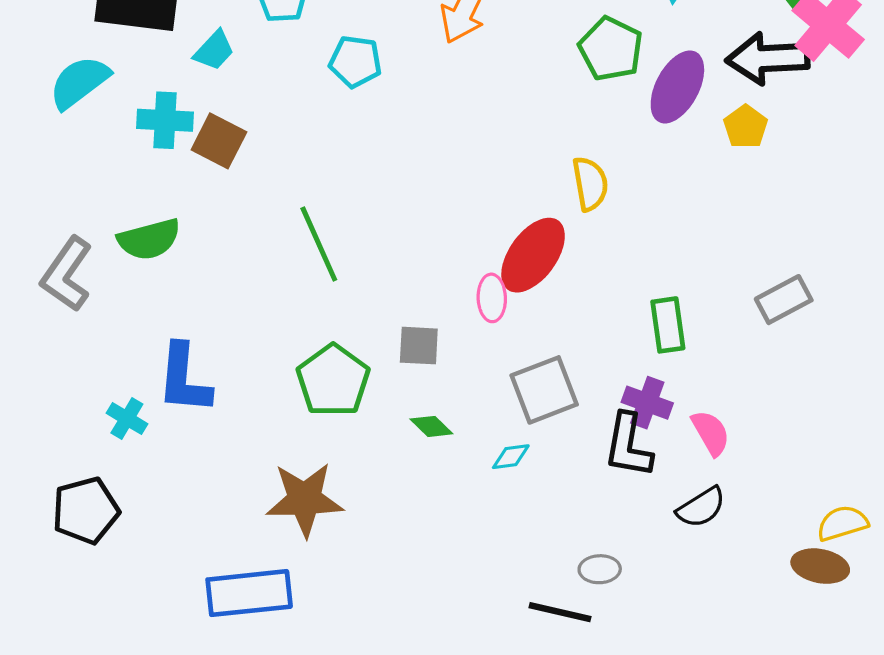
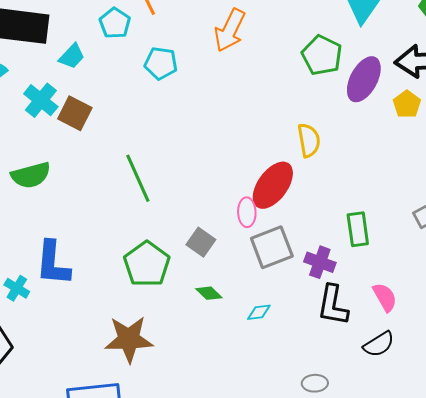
cyan cross: (165, 120) -> (41, 100), turned 36
gray square: (419, 346) -> (201, 242), turned 32
gray square: (544, 390) -> (272, 247), moved
purple cross: (647, 403) -> (320, 262), moved

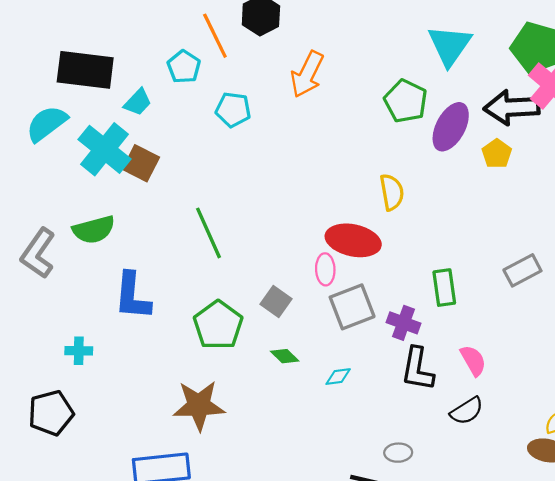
cyan cross: (41, 100) -> (104, 149), size x1.4
red ellipse: (273, 185) -> (353, 240), turned 66
blue L-shape: (53, 263) -> (132, 296), moved
cyan cross: (17, 288) -> (79, 351), turned -30

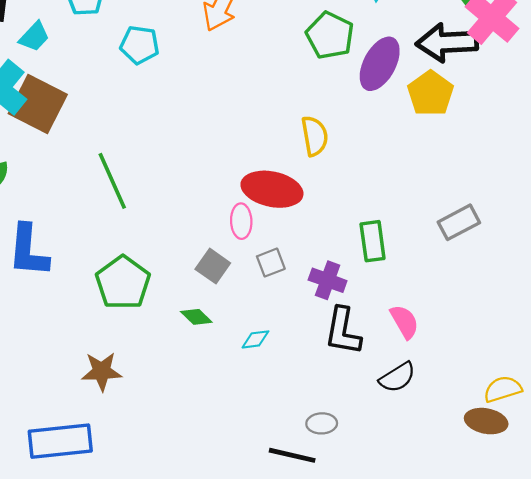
yellow pentagon: (497, 154) -> (431, 93), size x1.4
brown square: (141, 163) -> (38, 104), size x1.4
gray square: (276, 301) -> (213, 266), moved
gray square: (352, 307) -> (271, 263), size x0.6
brown star: (199, 405) -> (102, 371), size x0.7

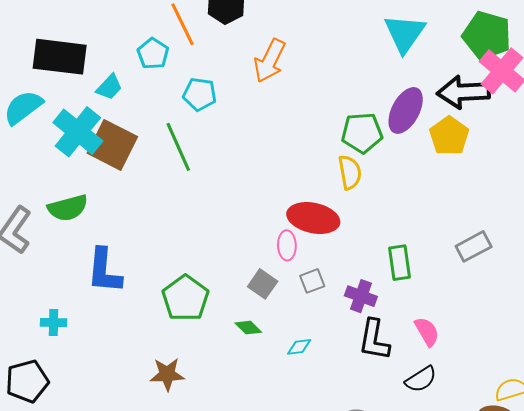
green pentagon: (330, 35) -> (362, 133), moved, turned -30
green line: (112, 181) -> (178, 147), moved

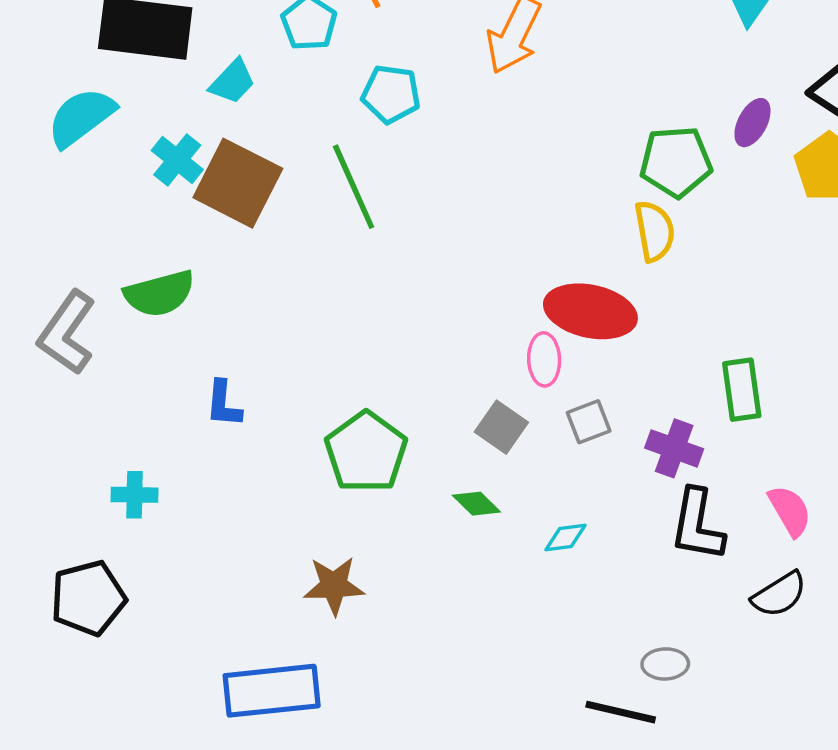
purple ellipse: (406, 110) -> (752, 123), size x0.6
cyan cross: (78, 132) -> (177, 160), size x0.6
blue L-shape: (104, 271) -> (224, 404), size x0.6

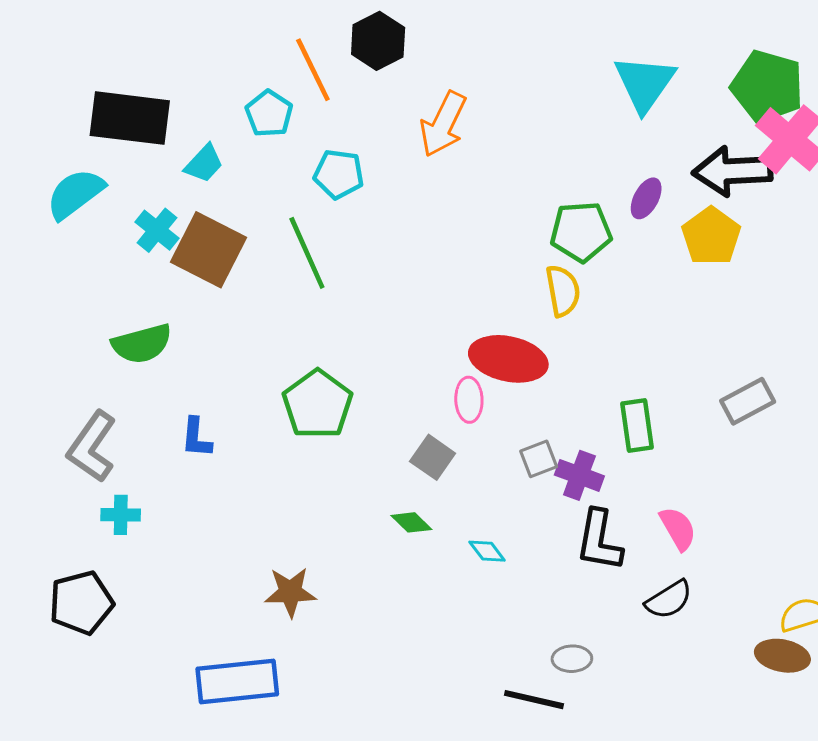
gray L-shape: (67, 333) -> (92, 447), moved
gray square: (589, 422) -> (539, 459), moved
green pentagon: (366, 452) -> (318, 404), moved
cyan diamond: (565, 538) -> (487, 551), turned 60

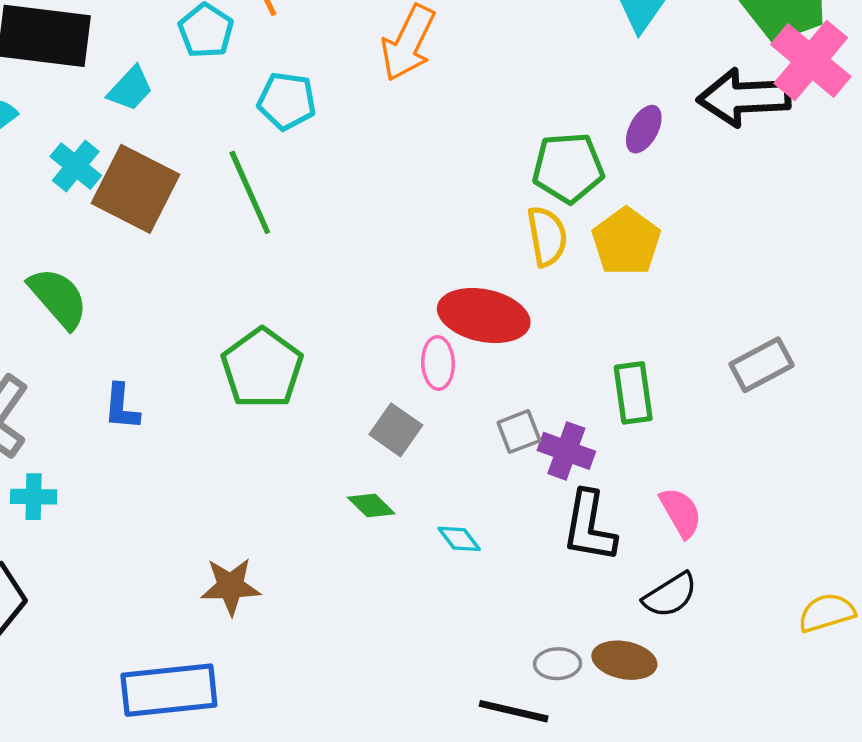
yellow pentagon: (711, 236) -> (626, 242), moved
green semicircle: (142, 344) -> (58, 298), turned -116
brown ellipse: (782, 656) -> (624, 660), moved

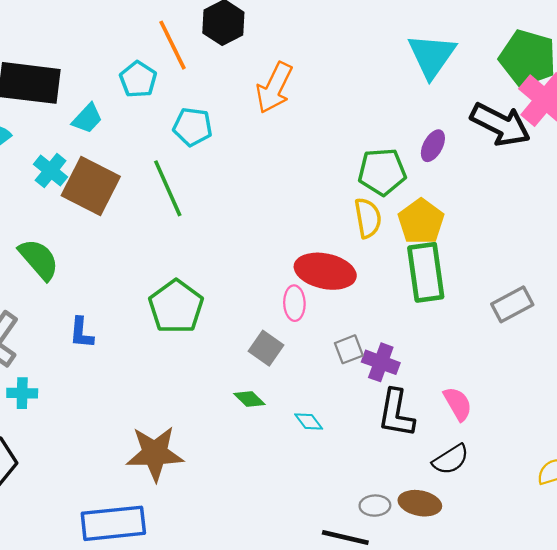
black arrow: (744, 97) -> (500, 124), turned -150
green rectangle: (633, 393) -> (426, 272), moved, size x1.4
brown star: (230, 586) -> (155, 453), size x1.4

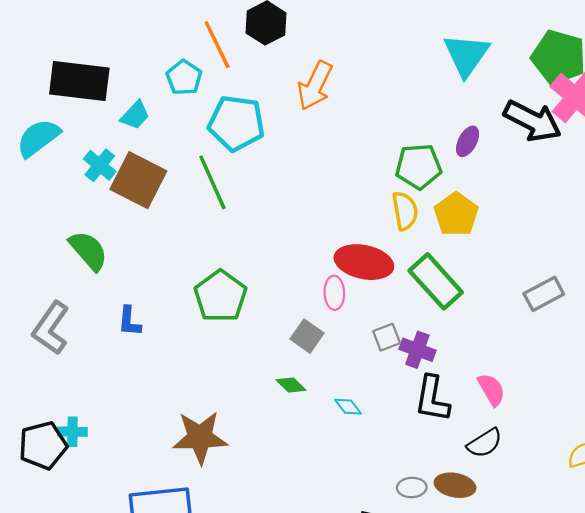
cyan pentagon: (193, 127) -> (236, 123), size x1.5
green rectangle: (426, 272) -> (436, 281), moved, turned -34
cyan cross: (22, 393) -> (72, 432), moved

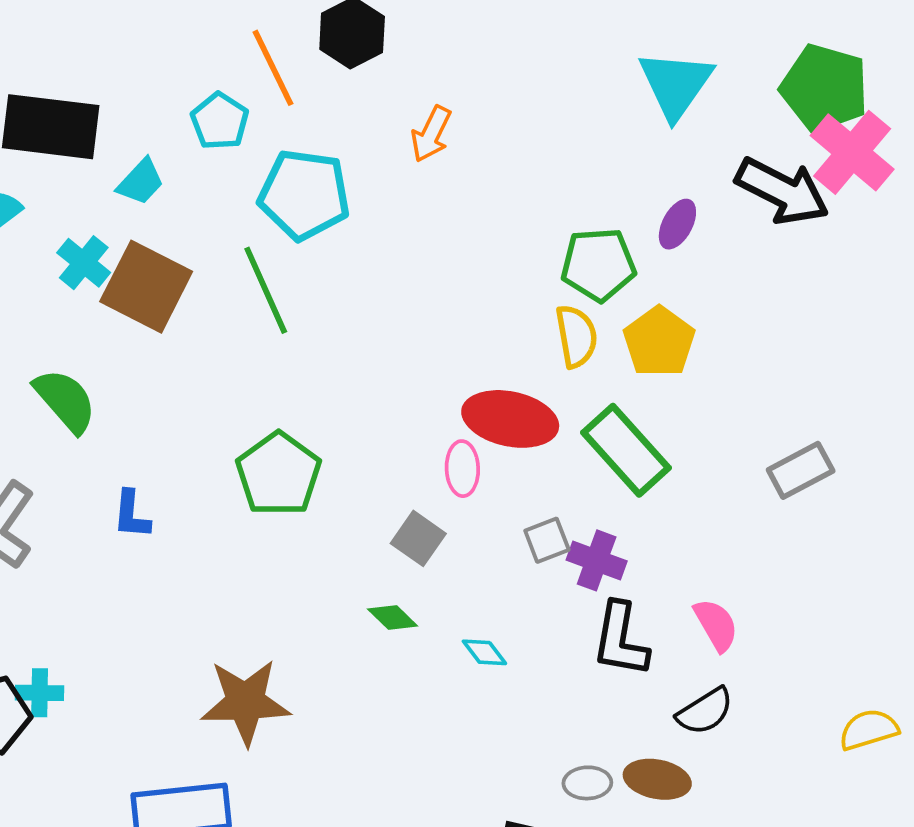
orange arrow: (315, 86) -> (431, 134), size x0.7

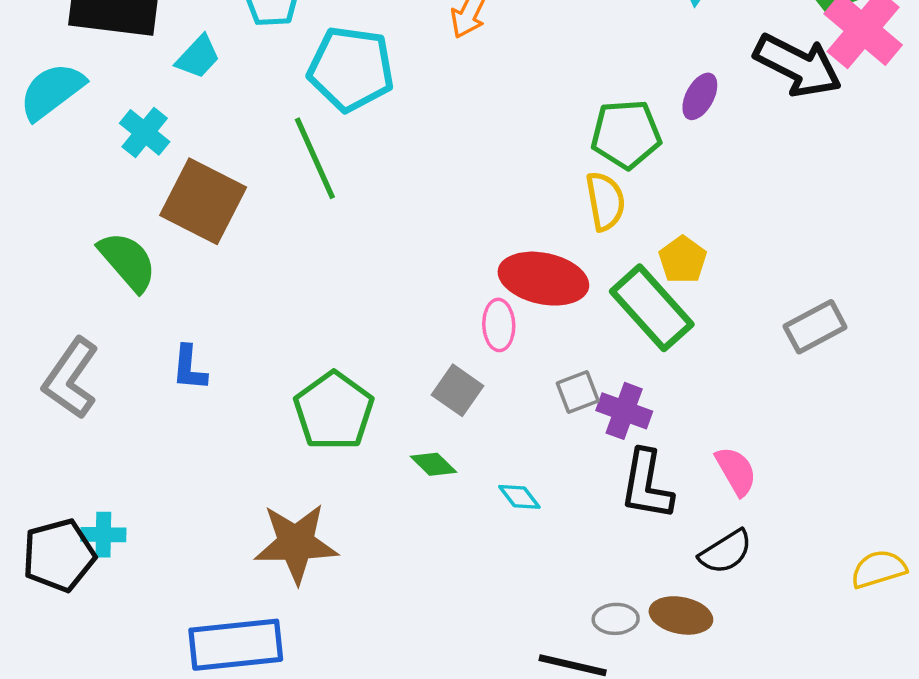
brown square: (146, 287) -> (203, 201), moved
yellow pentagon: (659, 342) -> (683, 260), moved, size x0.7
green pentagon: (279, 474) -> (334, 411), moved

